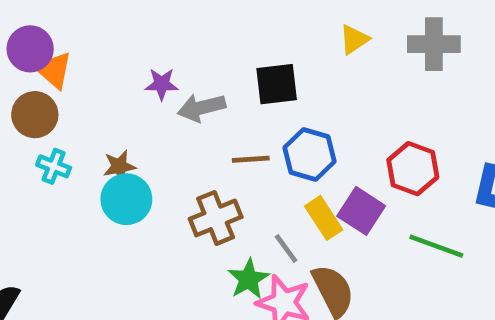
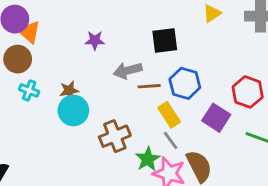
gray arrow: (202, 108) -> (128, 70), moved
brown cross: (216, 218) -> (115, 136), moved
yellow rectangle: (324, 218) -> (169, 115), moved

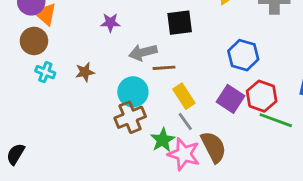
blue hexagon: (185, 83) -> (243, 55), moved
red hexagon: (248, 92) -> (262, 96), moved
cyan circle: (73, 110) -> (133, 92), moved

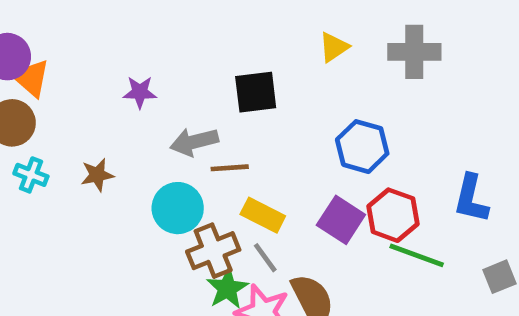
yellow rectangle: (184, 96) -> (263, 215), turned -30
brown cross: (130, 117) -> (213, 251), moved

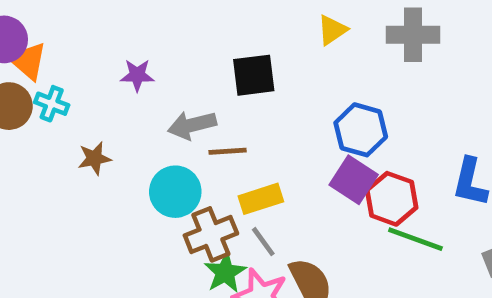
cyan cross: (31, 175) -> (52, 104), moved
yellow rectangle: (263, 215) -> (261, 199), turned -45
purple square: (341, 220) -> (354, 180), moved

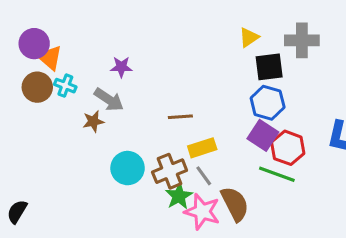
black square: (254, 75) -> (269, 67), moved
gray arrow: (192, 125) -> (109, 100), moved, turned -132
cyan circle: (175, 192) -> (128, 168), moved
green line: (415, 239) -> (277, 174), moved

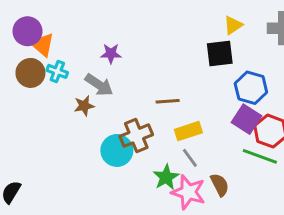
black square: (269, 67) -> (220, 54), moved
brown cross: (170, 171) -> (136, 136), moved
brown semicircle: (235, 204) -> (220, 185), size x0.7

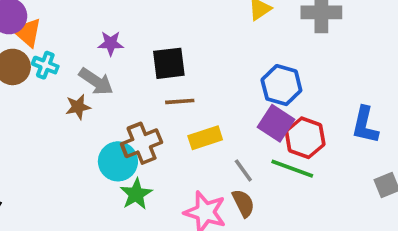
black square: (220, 54) -> (169, 63), moved
gray line: (190, 158) -> (243, 170), moved
green star: (166, 177) -> (136, 194), moved

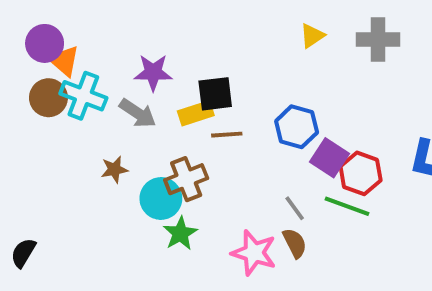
purple star: (111, 43) -> (153, 72), size x1.4
cyan cross: (45, 65) -> (83, 96), size x1.6
blue hexagon: (281, 85) -> (297, 127), moved
brown star: (78, 107) -> (114, 169), moved
yellow rectangle: (205, 138) -> (196, 113), moved

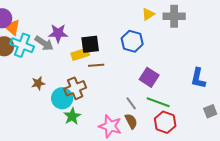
yellow triangle: (312, 36) -> (148, 14), moved
gray arrow: (138, 113) -> (44, 43), moved
blue hexagon: (297, 127) -> (132, 41), moved
red hexagon: (361, 173) -> (165, 122), moved

